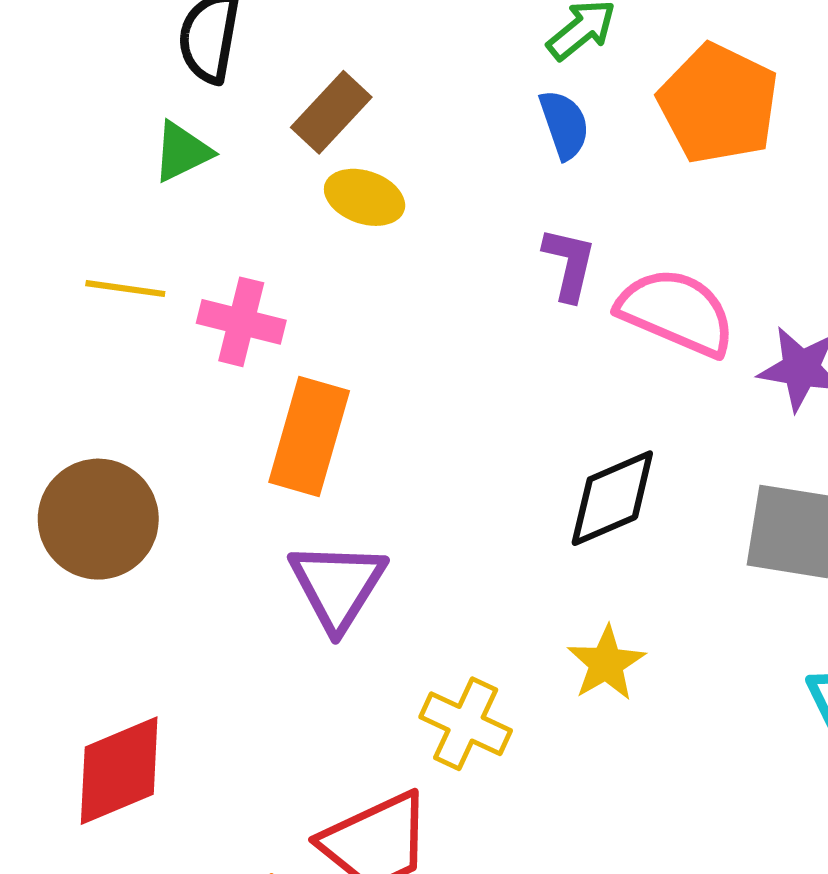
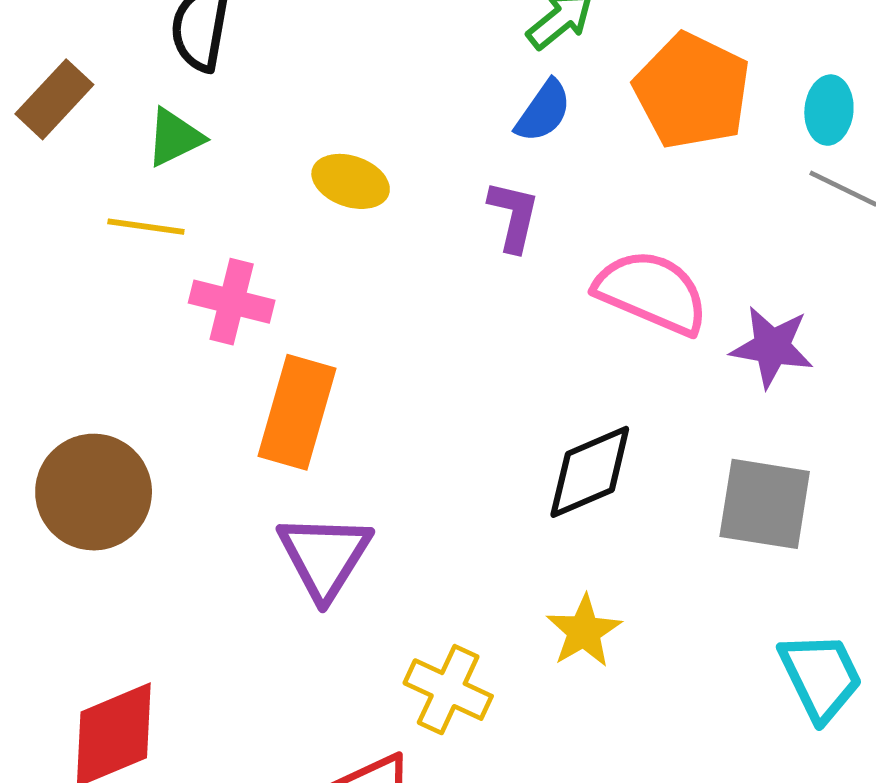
brown rectangle: (331, 112) -> (54, 99), moved
blue semicircle: (564, 125) -> (543, 111), turned 54
purple L-shape: (569, 264) -> (514, 216), moved
yellow line: (125, 289) -> (146, 227), moved

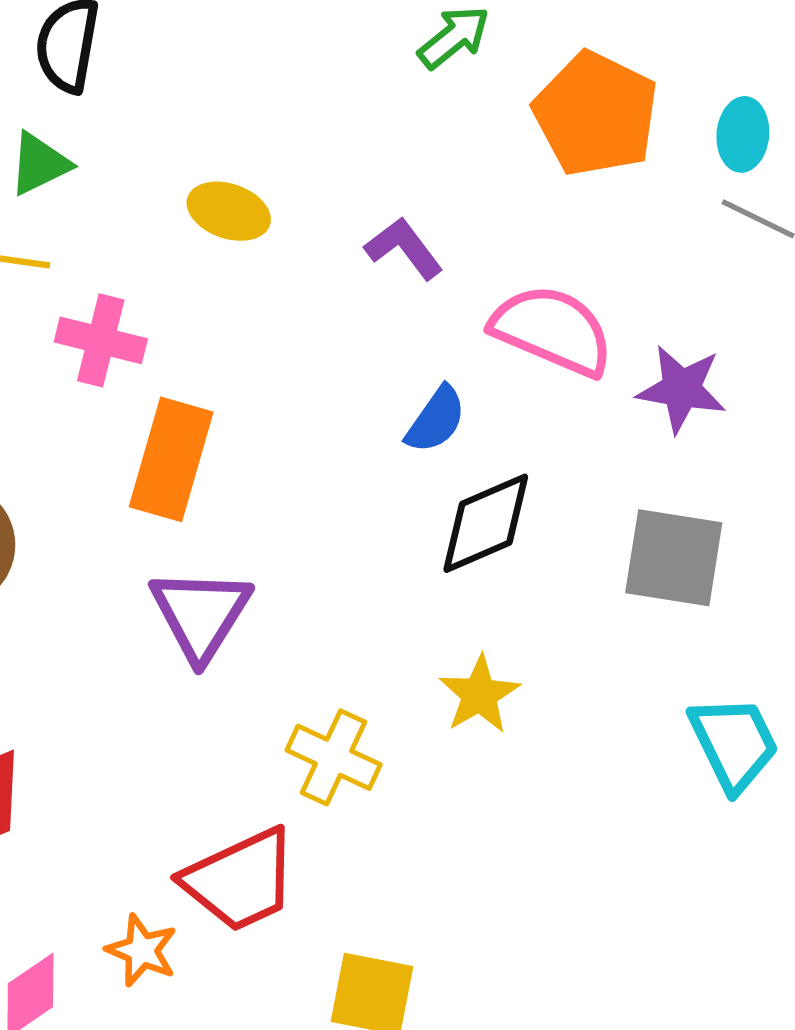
blue semicircle: (543, 111) -> (436, 420), moved
purple L-shape: (514, 216) -> (404, 248), turned -50

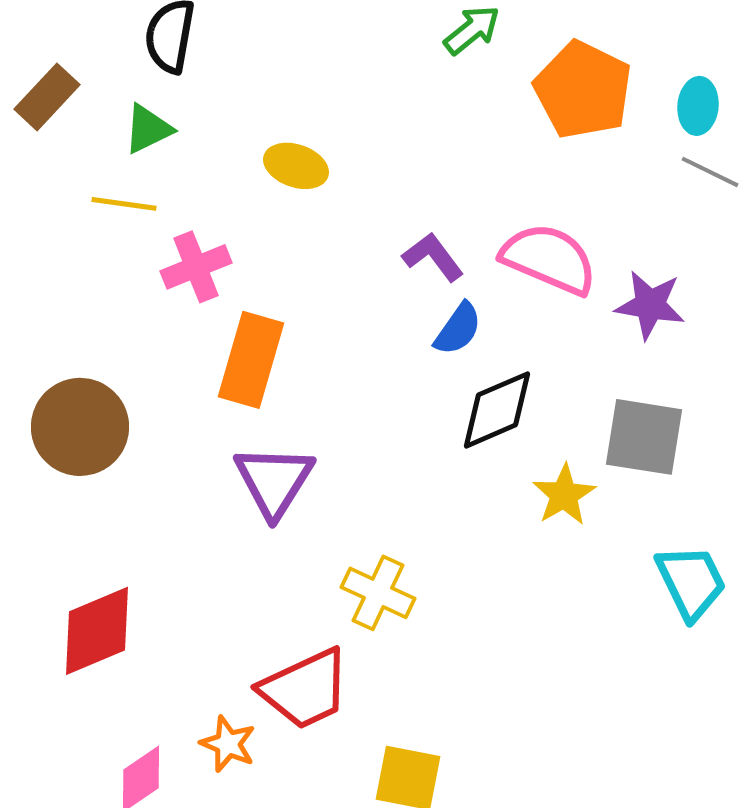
purple L-shape: (404, 248) -> (433, 257), moved
pink cross: (101, 340) -> (196, 267), turned -36
yellow star: (479, 695) -> (564, 495), moved

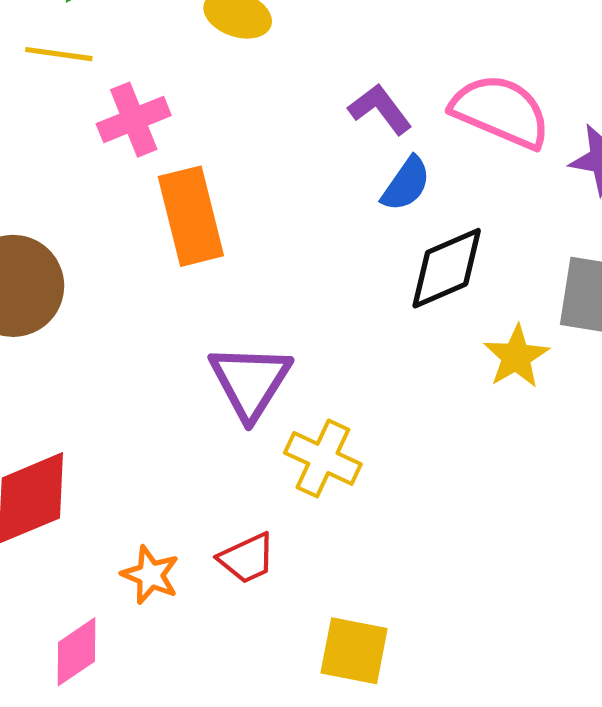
orange rectangle: (251, 360) -> (191, 216), turned -30
purple triangle: (274, 481) -> (250, 382), moved
red trapezoid: (305, 689) -> (247, 558), size x0.6
orange star: (228, 744) -> (150, 575), moved

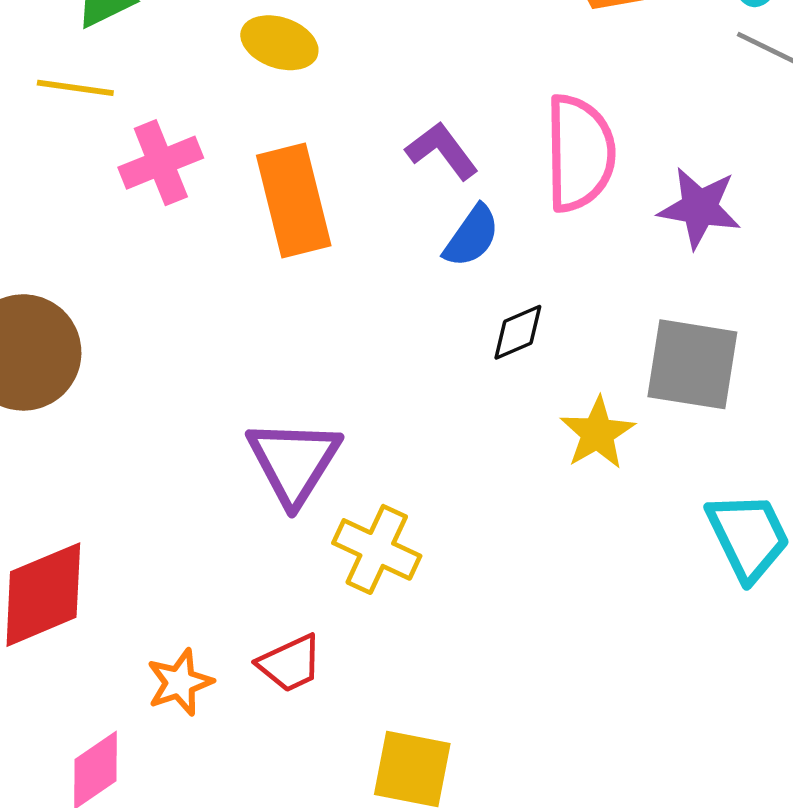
pink semicircle: (501, 111) -> (580, 153), turned 66
orange rectangle: (191, 216) -> (294, 201), moved
black diamond: (447, 268) -> (518, 332), size x0.6
orange star: (150, 575) -> (180, 682), turned 30

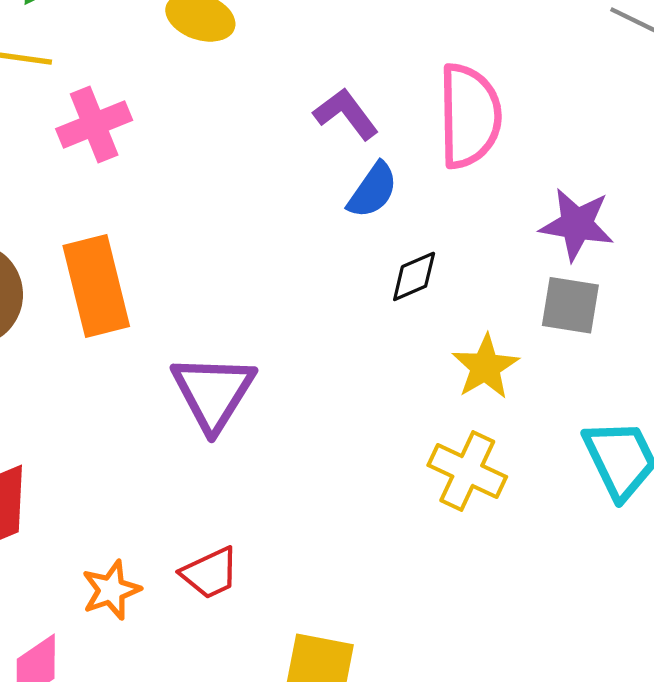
orange rectangle: (294, 201) -> (96, 286), moved
purple star: (699, 208) -> (577, 224), moved
gray square: (692, 364) -> (570, 305), size x0.7
yellow cross: (377, 549) -> (467, 471), moved

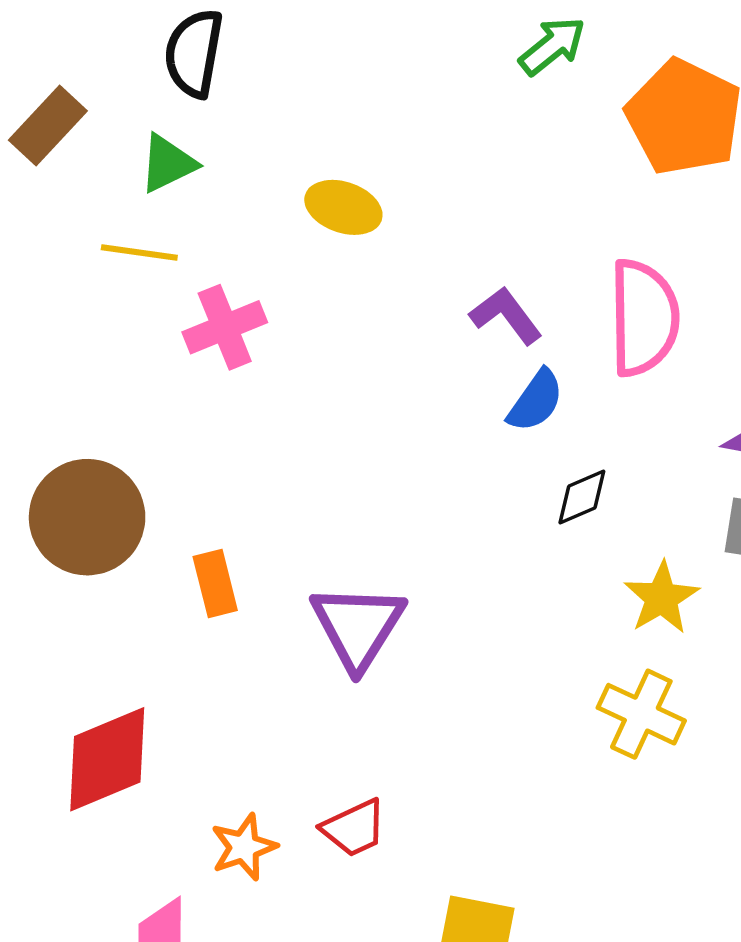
orange rectangle: (96, 286) -> (215, 584), moved, size x0.6

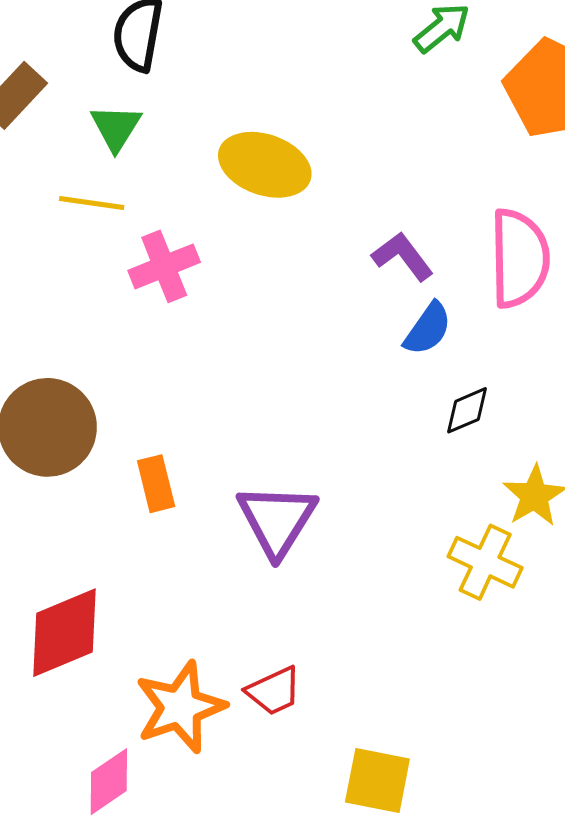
green triangle: (168, 163) -> (116, 128), turned -32
yellow ellipse: (343, 207) -> (265, 165), size x1.4
yellow cross: (641, 714) -> (485, 562), moved
orange star: (244, 847) -> (180, 707), size x1.6

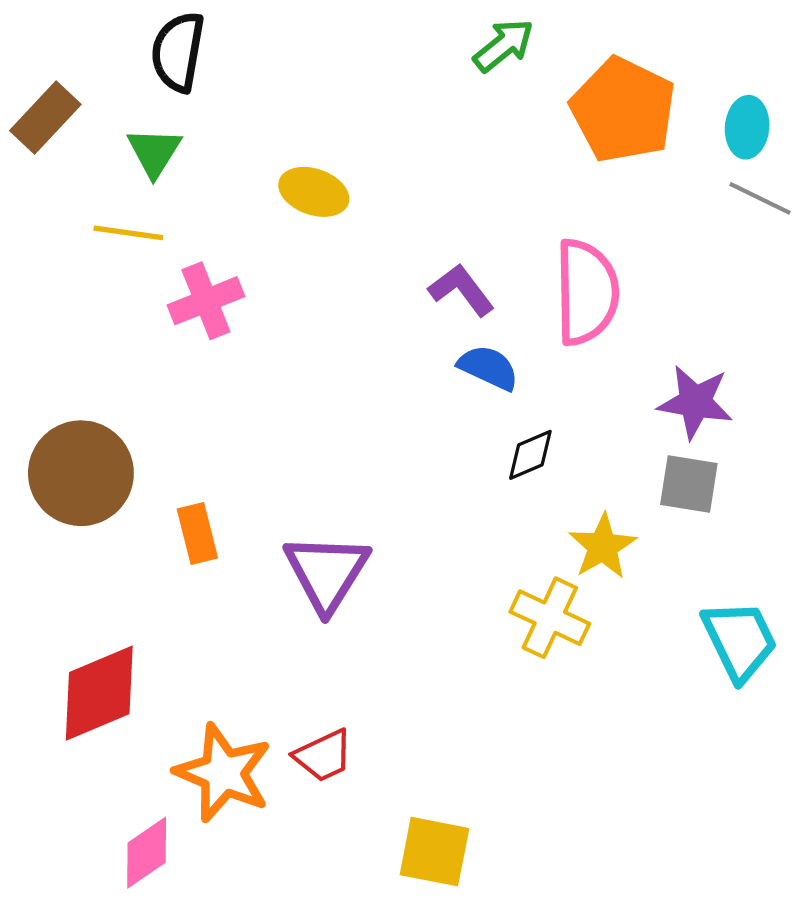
yellow ellipse: (265, 165) -> (314, 192), size x0.7
blue semicircle: (428, 329) -> (488, 368), turned -100
orange star: (180, 707) -> (223, 773), turned -30

